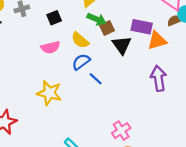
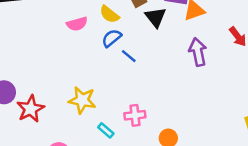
yellow star: (49, 93) -> (82, 100), moved
pink cross: (121, 131) -> (135, 115), moved, turned 30

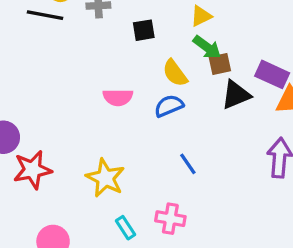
black triangle: (156, 17) -> (236, 95), turned 30
pink semicircle: (77, 24) -> (118, 97), moved
blue line: (129, 56) -> (188, 164), moved

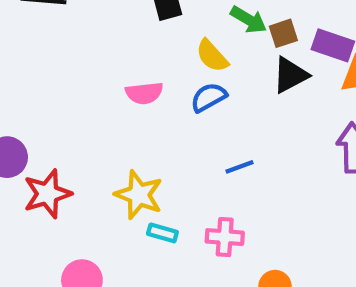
brown square: (220, 64) -> (283, 33), moved
blue line: (188, 164) -> (239, 167), turned -70
cyan rectangle: (125, 228) -> (162, 233), moved, turned -35

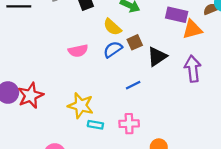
brown square: (283, 33) -> (135, 42), moved
black triangle: (290, 75) -> (157, 57), moved
red star: (47, 194) -> (31, 95), moved

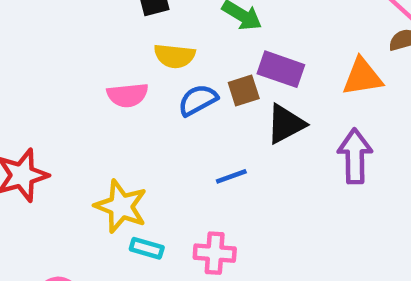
purple rectangle: (177, 15) -> (281, 69), moved
yellow semicircle: (112, 27) -> (174, 56), moved, turned -42

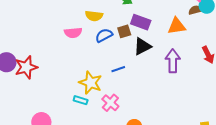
yellow star: (121, 206) -> (90, 83), moved
pink cross: (215, 253) -> (110, 103), turned 36

